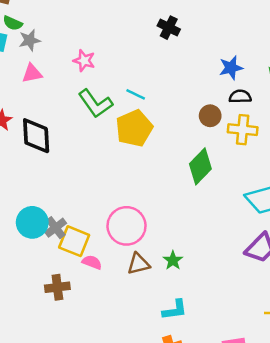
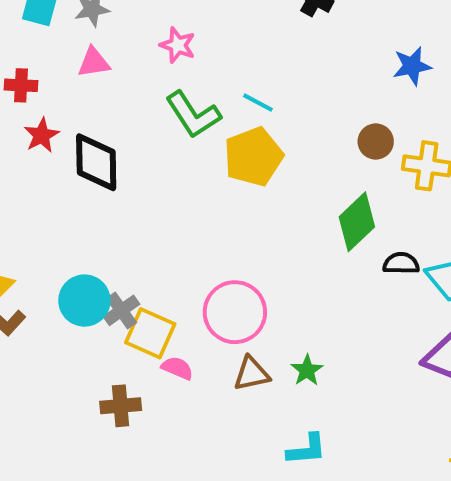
black semicircle: (240, 97) -> (401, 263), moved

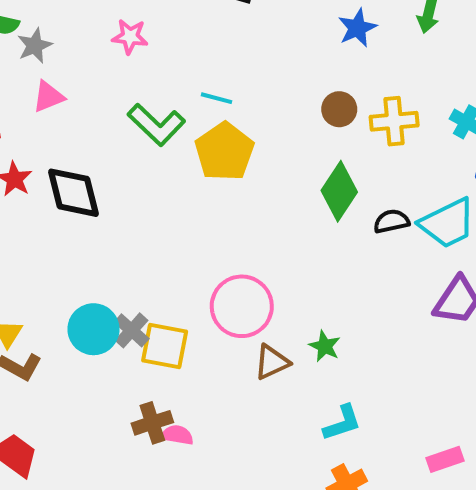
pink star: (178, 45) -> (130, 37), moved
pink semicircle: (177, 368) -> (177, 435), moved

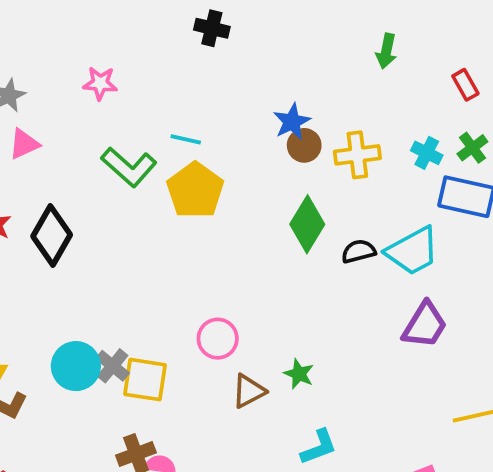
blue star: (357, 28) -> (292, 122), moved
black diamond: (73, 193) -> (52, 236), turned 46
pink circle: (242, 306) -> (218, 339), size x0.7

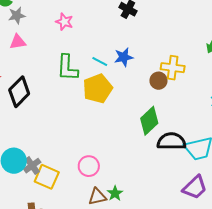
blue star: (292, 122) -> (124, 57), moved
yellow cross: (357, 155) -> (173, 68), moved
green L-shape: (129, 167) -> (67, 68), turned 36
black semicircle: (359, 251) -> (171, 141), size x1.6
green star: (299, 374) -> (115, 193), moved

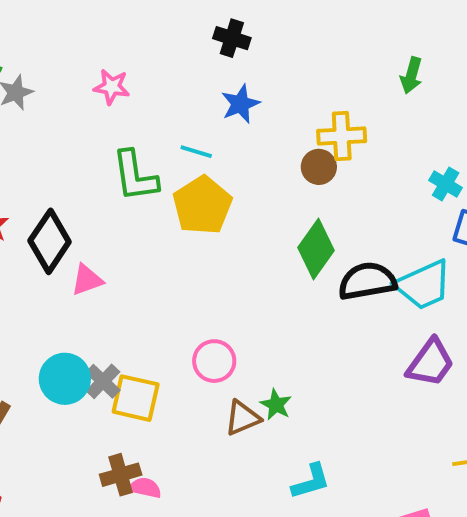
pink triangle: (18, 42) -> (87, 280), moved
blue star: (124, 57) -> (240, 104), moved

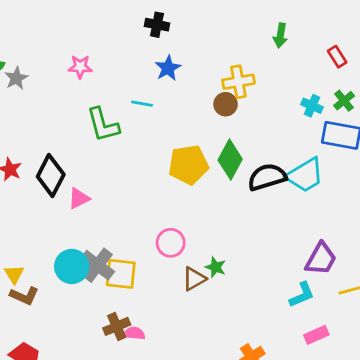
yellow pentagon: (202, 205) -> (189, 165), moved, turned 30
purple trapezoid: (430, 363) -> (321, 259), moved
gray cross: (103, 381) -> (98, 265), size x1.4
cyan L-shape: (311, 481) -> (302, 295), moved

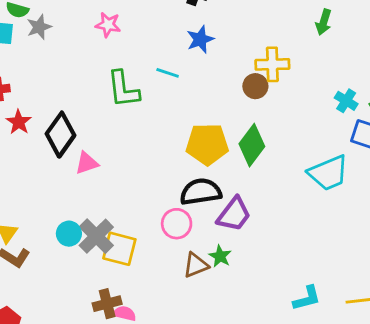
black semicircle: (267, 177) -> (201, 192), moved
purple trapezoid: (321, 259) -> (234, 214), moved
cyan circle: (72, 266) -> (69, 234), size x0.7

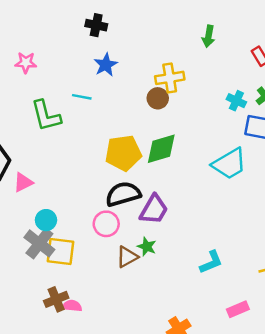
green diamond: (252, 145) -> (161, 149), turned 44
cyan circle: (69, 234) -> (46, 220), moved
cyan L-shape: (307, 298) -> (211, 262), moved

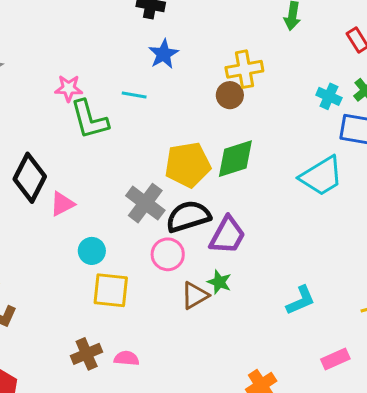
pink star: (26, 63) -> (69, 88), moved
gray cross: (39, 243) -> (145, 203), moved
brown cross: (56, 299) -> (87, 354), moved

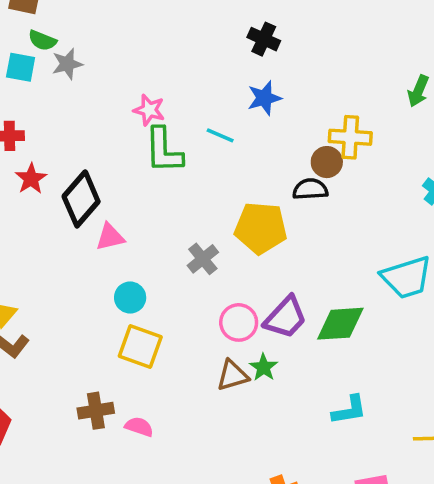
green diamond: (235, 159) -> (340, 324), moved
gray cross: (145, 203) -> (203, 259), size x0.7
black semicircle: (188, 216) -> (310, 189), moved, size x0.7
pink circle: (168, 254) -> (239, 322), moved

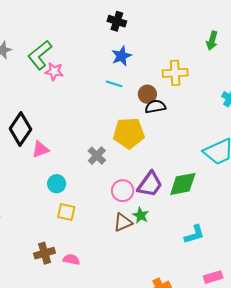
cyan line: (220, 135) -> (114, 84), moved
green L-shape: (164, 150) -> (40, 55), moved, turned 60
brown circle: (327, 162) -> (147, 94), moved
yellow square: (140, 347) -> (66, 212), size x0.7

